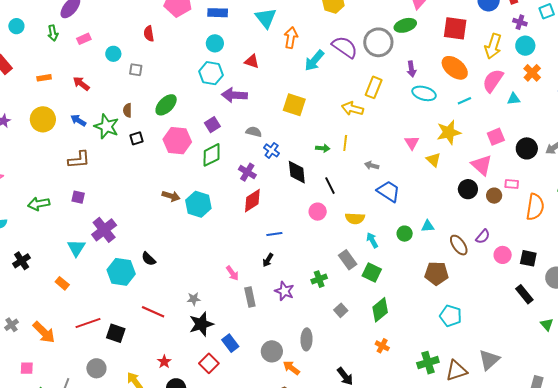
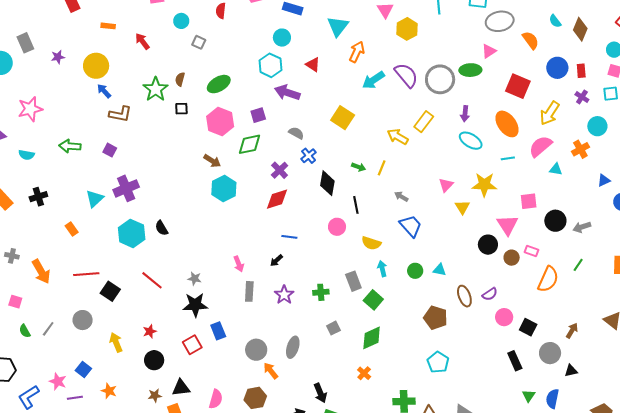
cyan circle: (525, 46) -> (597, 126), moved
blue arrow: (78, 120) -> (104, 91), moved
brown arrow: (171, 196) -> (212, 161), moved
gray cross: (12, 325) -> (12, 256), turned 32

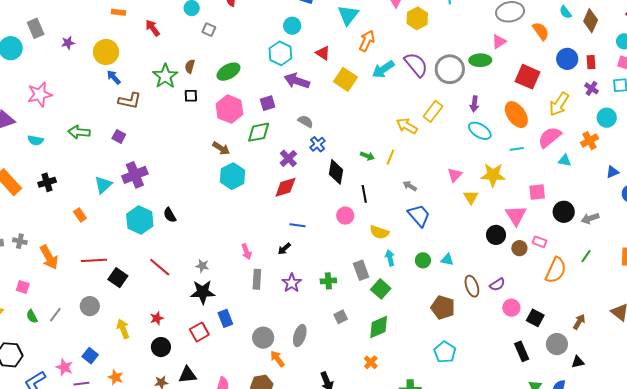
yellow square: (343, 118) -> (345, 79), moved

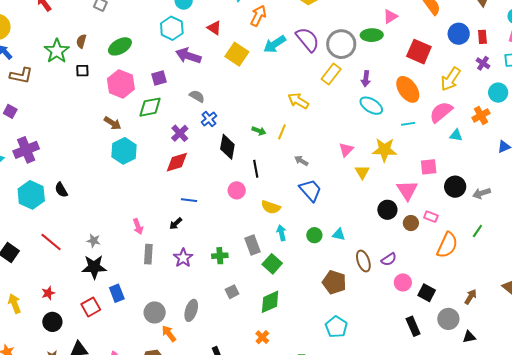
yellow rectangle: (433, 111) -> (331, 74), moved

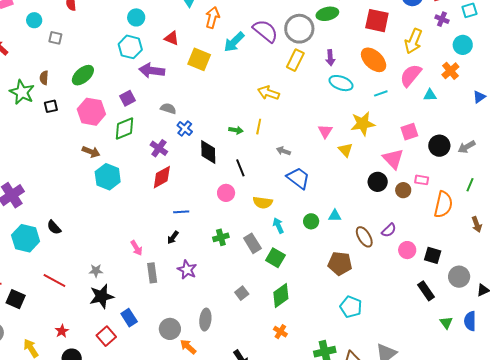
green cross: (220, 256) -> (221, 237), moved
brown arrow: (471, 297) -> (477, 224), moved, turned 140

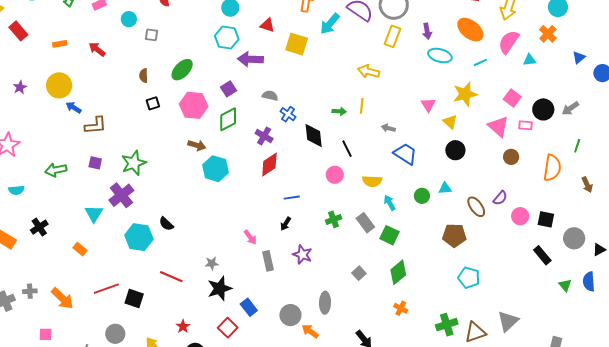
green star: (22, 92) -> (134, 163), moved, turned 30
pink square: (409, 132) -> (512, 98), turned -30
pink rectangle: (422, 180) -> (525, 125), moved
black circle: (378, 182) -> (455, 150), moved

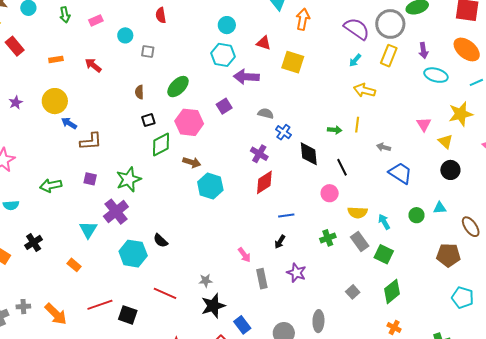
cyan arrow: (330, 24) -> (355, 60), moved, size x0.6
green diamond: (228, 119) -> (161, 145), moved
yellow semicircle: (372, 181) -> (358, 212), moved

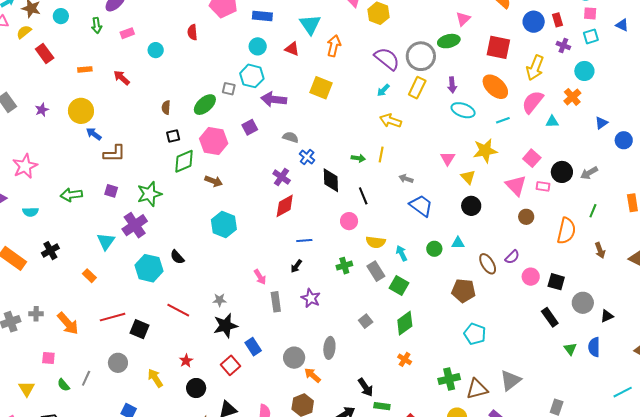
red triangle: (264, 43) -> (292, 49), moved
gray square: (148, 51) -> (229, 89), moved
cyan hexagon: (210, 186) -> (224, 224), moved

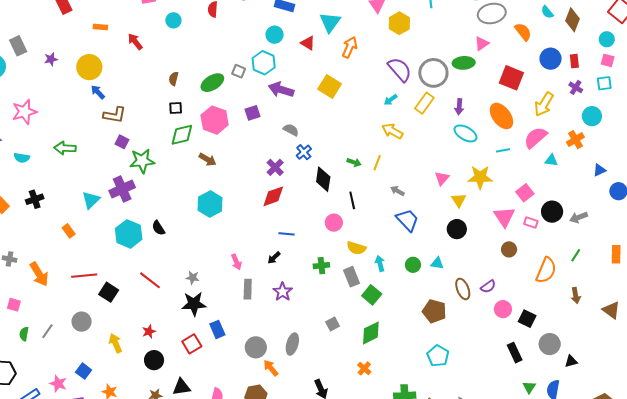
purple square: (111, 191) -> (122, 142), moved
green semicircle: (63, 385) -> (24, 334), turned 40

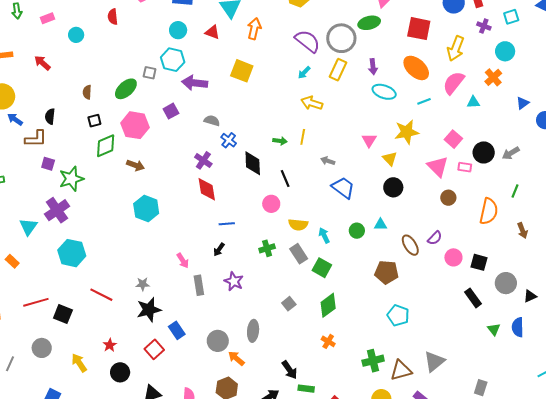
red diamond: (273, 196) -> (207, 189), turned -70
black semicircle: (158, 228) -> (50, 116), moved, turned 49

